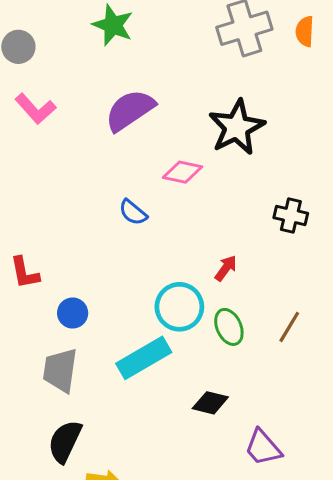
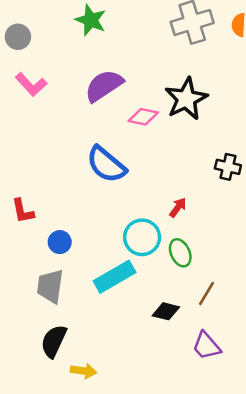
pink diamond: (182, 172) -> (143, 117), moved
blue semicircle: (133, 212) -> (106, 164), size x1.8
brown line: (289, 327) -> (206, 293), moved

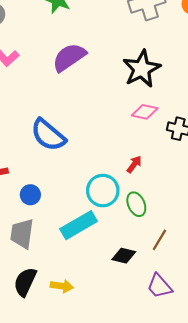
pink diamond: (143, 117) -> (145, 112), moved
blue semicircle: (106, 164) -> (48, 135), moved
yellow arrow: (84, 371) -> (62, 286), moved

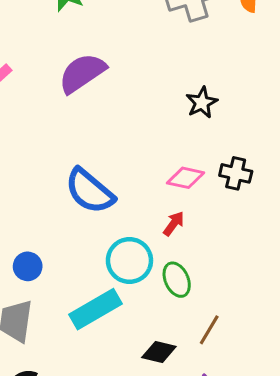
black star: (142, 69) -> (202, 103), moved, size x0.6
pink diamond: (145, 112) -> (186, 178), moved
blue semicircle: (48, 135) -> (90, 191), moved

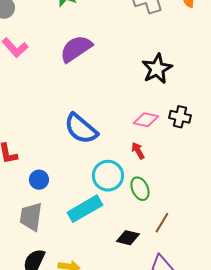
black star: (202, 103) -> (157, 69), size x1.4
red arrow: (174, 224) -> (138, 151), turned -66

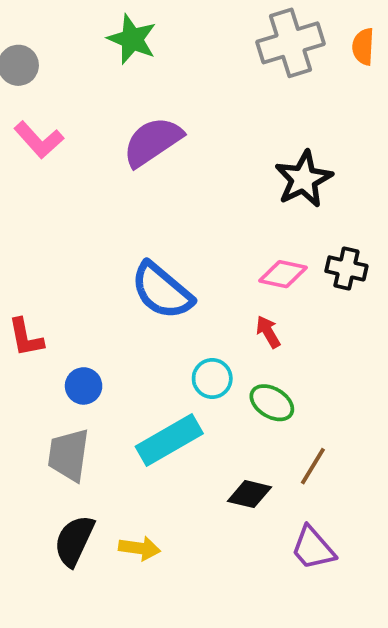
cyan circle: (108, 176) -> (212, 378), size x0.7
green ellipse: (140, 189) -> (272, 403), turned -35

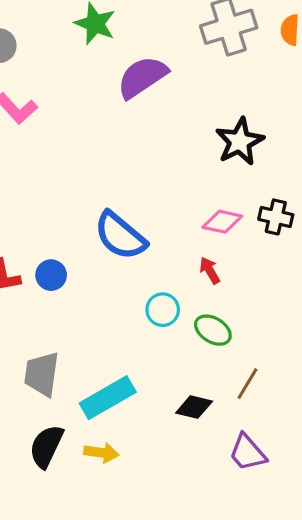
purple semicircle: (153, 142) -> (142, 77), moved
blue circle: (84, 386) -> (51, 275), moved
cyan rectangle: (169, 440) -> (108, 398), moved

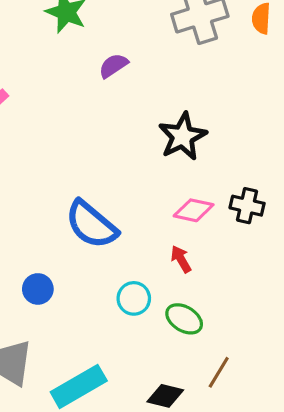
purple semicircle: (142, 77) -> (113, 66), size x0.6
black star: (240, 142) -> (183, 136), moved
blue circle: (51, 275) -> (38, 289), moved

